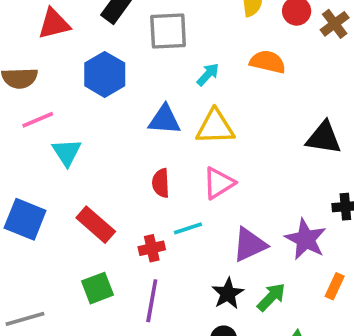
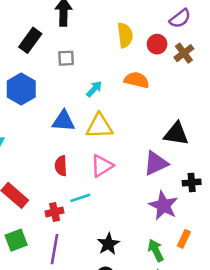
gray square: (168, 31) -> (66, 58), size x0.6
purple triangle: (250, 245) -> (156, 163), moved
green arrow: (271, 297) -> (156, 250), moved, turned -70

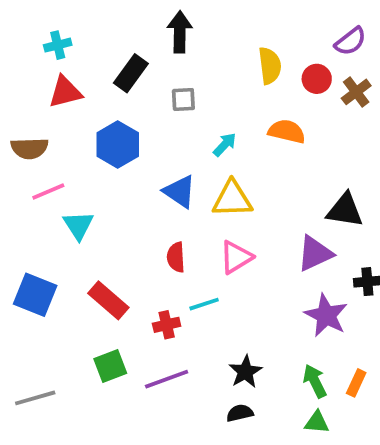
blue triangle: (64, 121) -> (180, 191), turned 30
orange rectangle: (184, 239) -> (356, 383), moved
purple line: (55, 249) -> (167, 379), turned 60

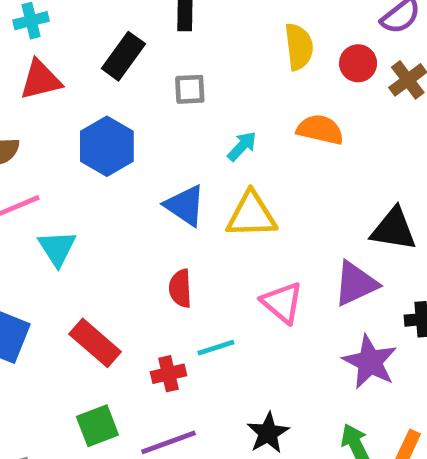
pink triangle: (236, 257) -> (282, 303), moved, turned -48

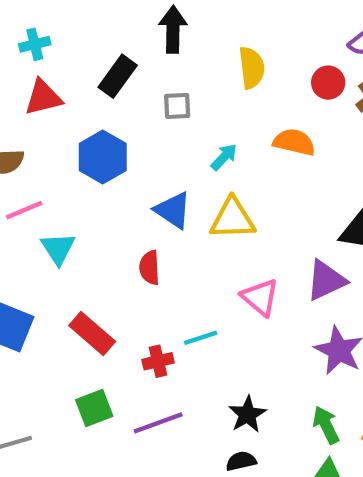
yellow semicircle: (299, 47) -> (252, 68), moved
red semicircle: (180, 288) -> (150, 268), moved

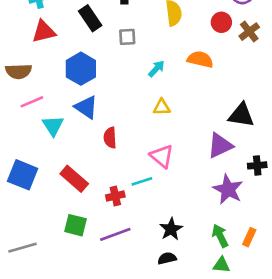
black rectangle: (118, 76) -> (90, 18), turned -70
blue triangle: (173, 210) -> (86, 107), moved
yellow triangle: (232, 219) -> (162, 107), size x0.6
pink triangle: (260, 297) -> (162, 156), moved
green square: (94, 408) -> (76, 225), turned 35

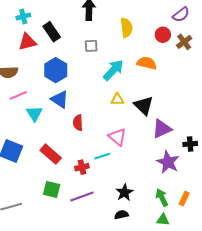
black rectangle: (90, 18) -> (52, 32), moved
cyan arrow: (156, 69) -> (113, 70), size x1.6
black triangle: (241, 115) -> (144, 106), moved, turned 35

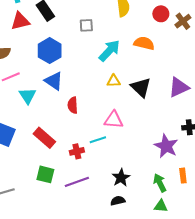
purple triangle: (162, 129) -> (179, 87), moved
pink triangle: (117, 137) -> (114, 120), turned -36
orange rectangle: (184, 199) -> (183, 176), moved, turned -32

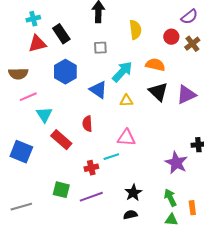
blue triangle: (54, 81) -> (98, 90), moved
black triangle: (141, 87) -> (158, 92), moved
purple triangle: (179, 87) -> (186, 95), moved
red rectangle: (44, 138) -> (61, 140), moved
orange rectangle: (183, 176) -> (192, 208), moved

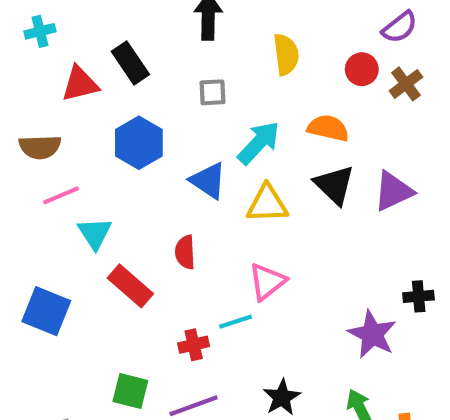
cyan cross: (33, 19) -> (40, 31), moved
yellow triangle: (126, 101) -> (267, 204), size x1.5
pink triangle: (126, 138) -> (267, 282), turned -42

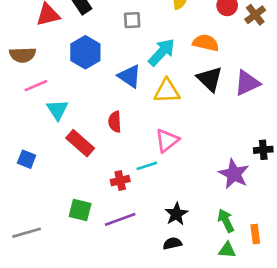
blue square: (46, 311) -> (27, 159), size x0.6

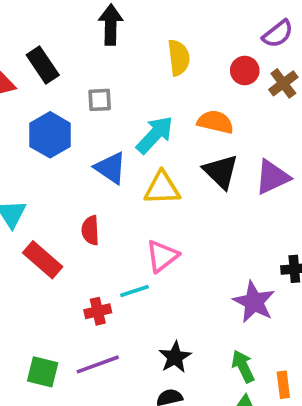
gray square: (132, 20) -> (100, 100), moved
green square: (80, 210) -> (43, 372), moved

